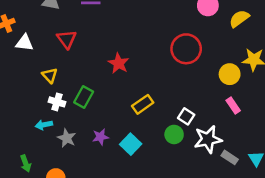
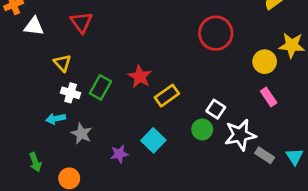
red star: (119, 63) -> (140, 77), moved
purple star: (100, 137) -> (119, 154), moved

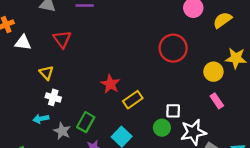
green rectangle: (100, 87) -> (86, 122), moved
white square: (216, 109) -> (173, 111), turned -32

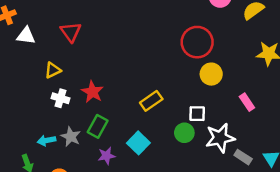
yellow circle: (213, 72) -> (211, 74), moved
yellow triangle: (46, 73) -> (53, 70), turned 48
red star: (110, 84) -> (92, 92), moved
cyan arrow: (41, 119) -> (46, 140), moved

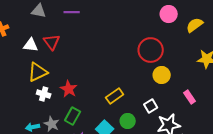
white triangle: (26, 36) -> (31, 45), moved
yellow triangle: (53, 70) -> (38, 72), size x1.5
white square: (197, 114) -> (151, 106), turned -32
green circle: (184, 133) -> (128, 121), moved

